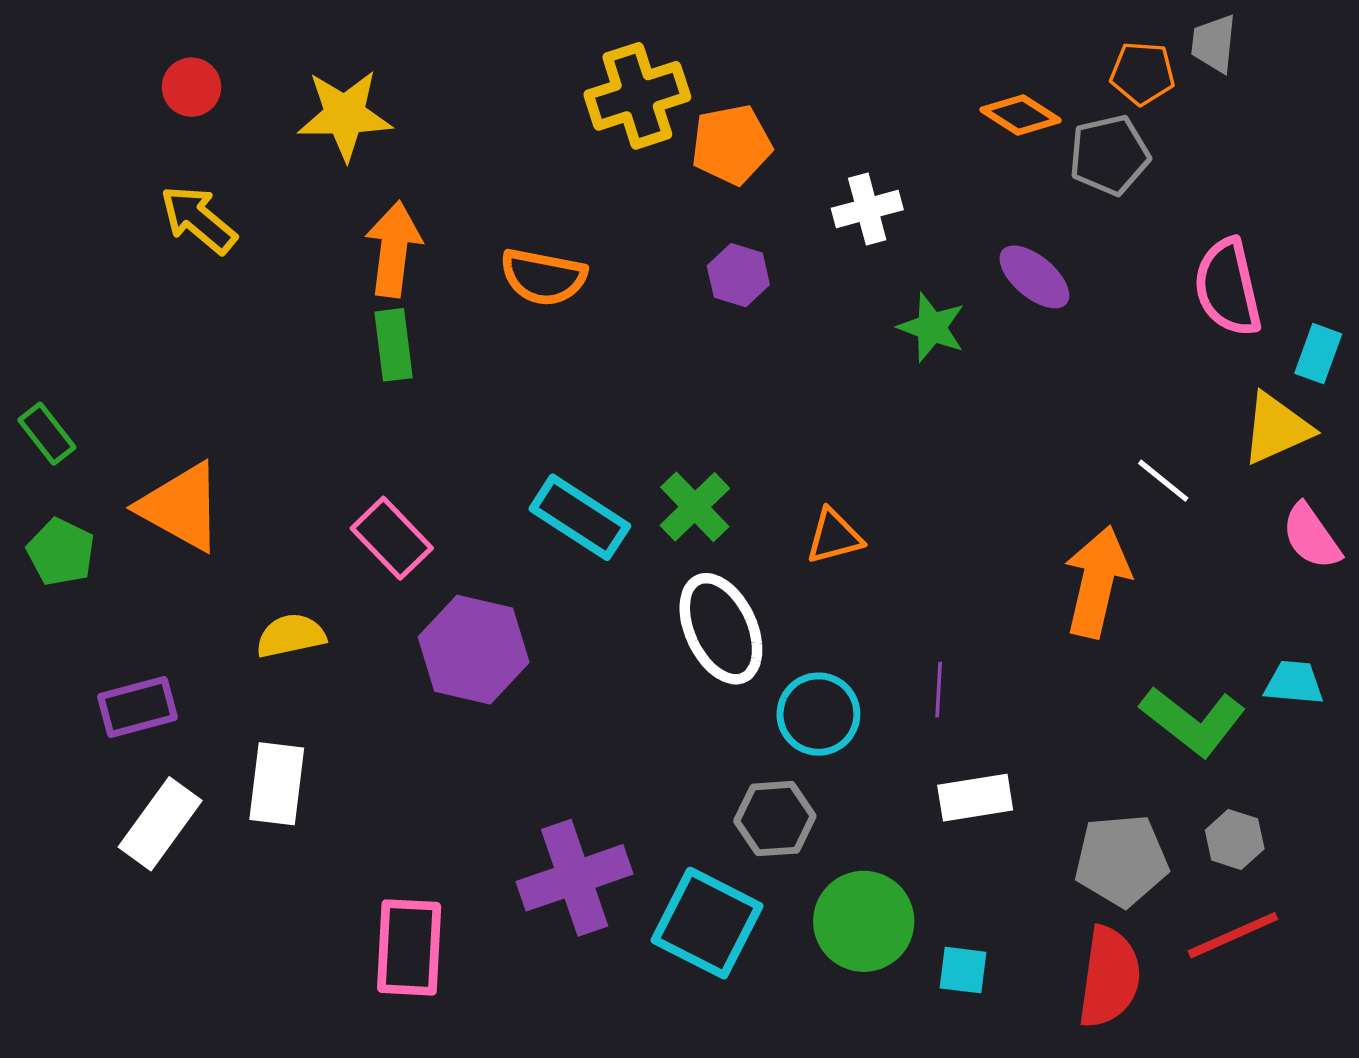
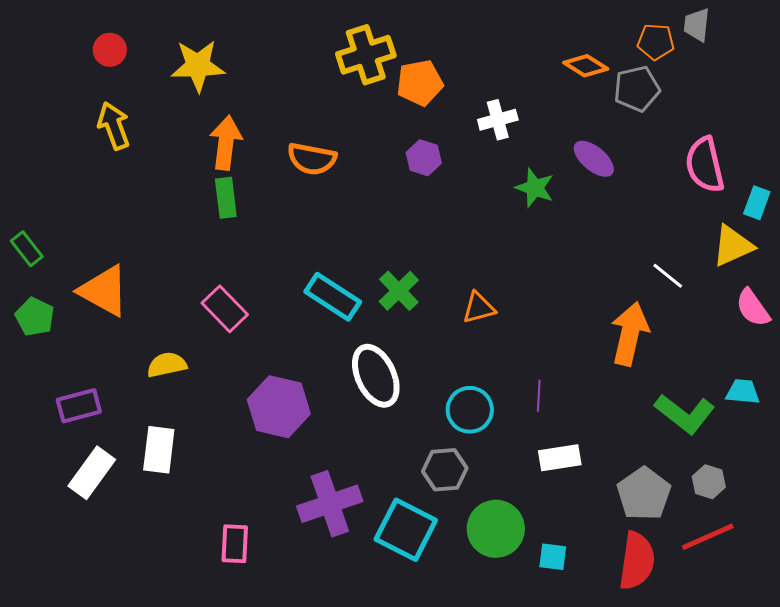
yellow arrow: (198, 219) -> (114, 126), turned 30
white ellipse: (721, 629) -> (376, 376), moved
purple hexagon: (474, 650) -> (279, 407), moved
gray pentagon: (1121, 860) -> (644, 494), turned -30
pink rectangle: (409, 947) -> (235, 544), size x0.7

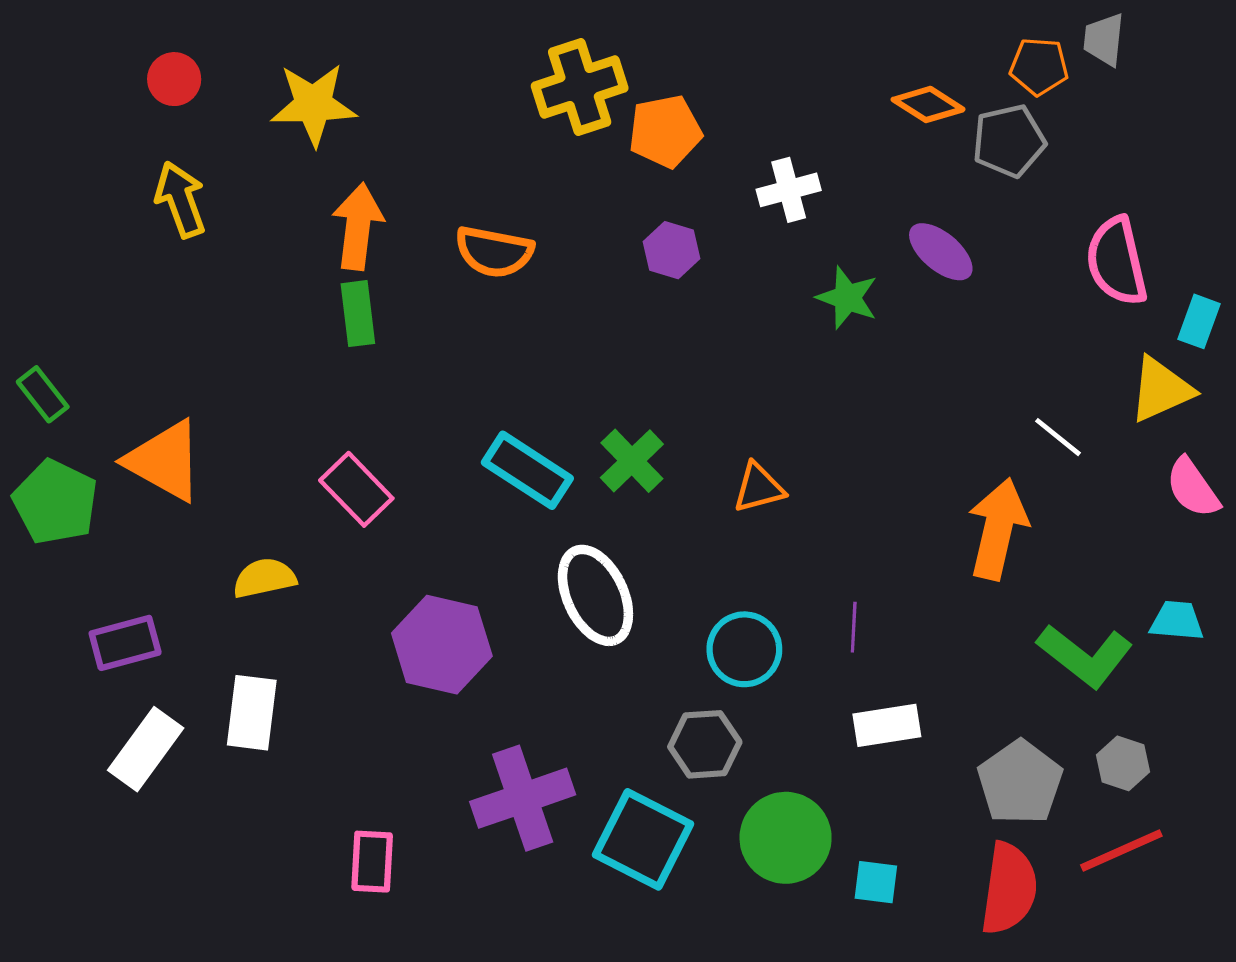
green pentagon: (35, 317) -> (55, 502), size x1.4

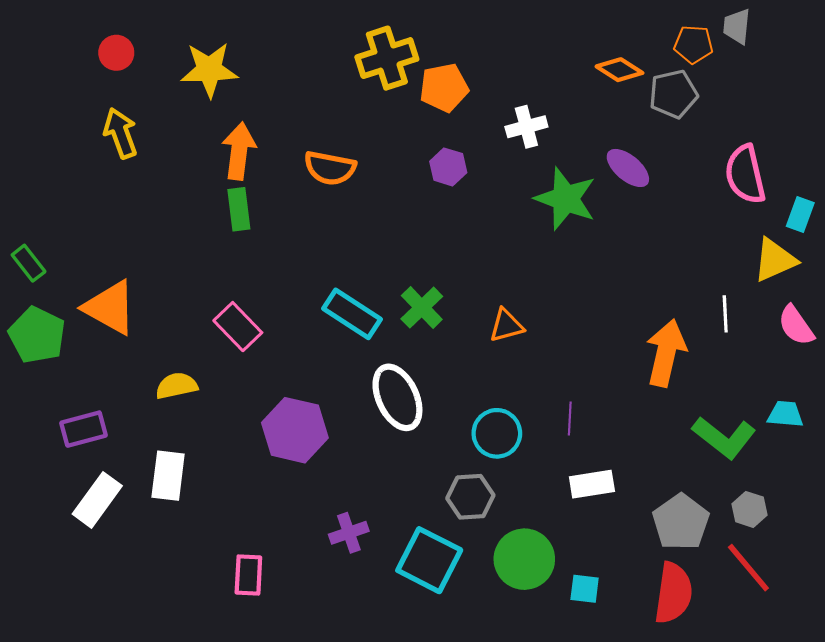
green star: (847, 298) -> (566, 199), size x1.5
white line: (1058, 437) -> (725, 314), moved, turned 48
purple cross: (523, 798) -> (349, 533), size x0.6
red line: (1121, 850) -> (748, 568), turned 74

